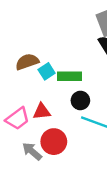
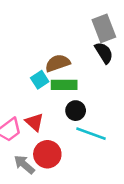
brown semicircle: (27, 62) -> (58, 63), moved
red triangle: (42, 111) -> (35, 122), turned 48

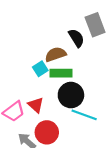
black semicircle: (104, 53) -> (76, 38), moved
black circle: (76, 111) -> (71, 95), size x1.5

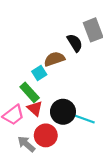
green rectangle: (61, 73) -> (30, 92), moved, turned 48
black circle: (71, 95) -> (63, 112), moved

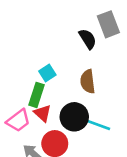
brown semicircle: (54, 59) -> (88, 82), moved, turned -78
green rectangle: (30, 92) -> (37, 95), turned 60

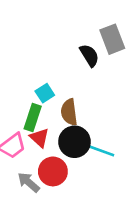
brown semicircle: (88, 82) -> (69, 112), moved

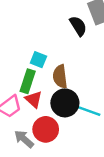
cyan square: (45, 93) -> (38, 60), turned -35

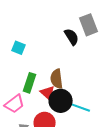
cyan square: (38, 60) -> (19, 48), moved
red triangle: (34, 99) -> (48, 93), moved

